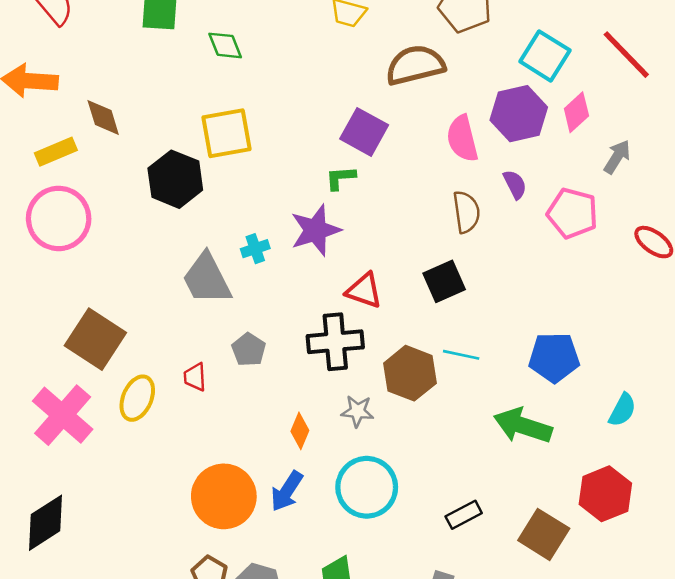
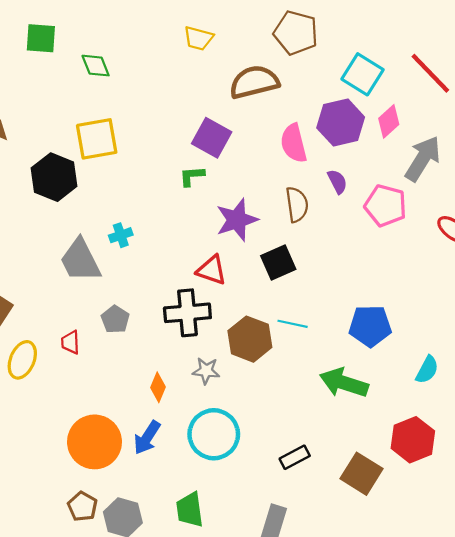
gray arrow: (617, 157) -> (423, 159), size x1.6
purple star: (316, 230) -> (237, 220), moved

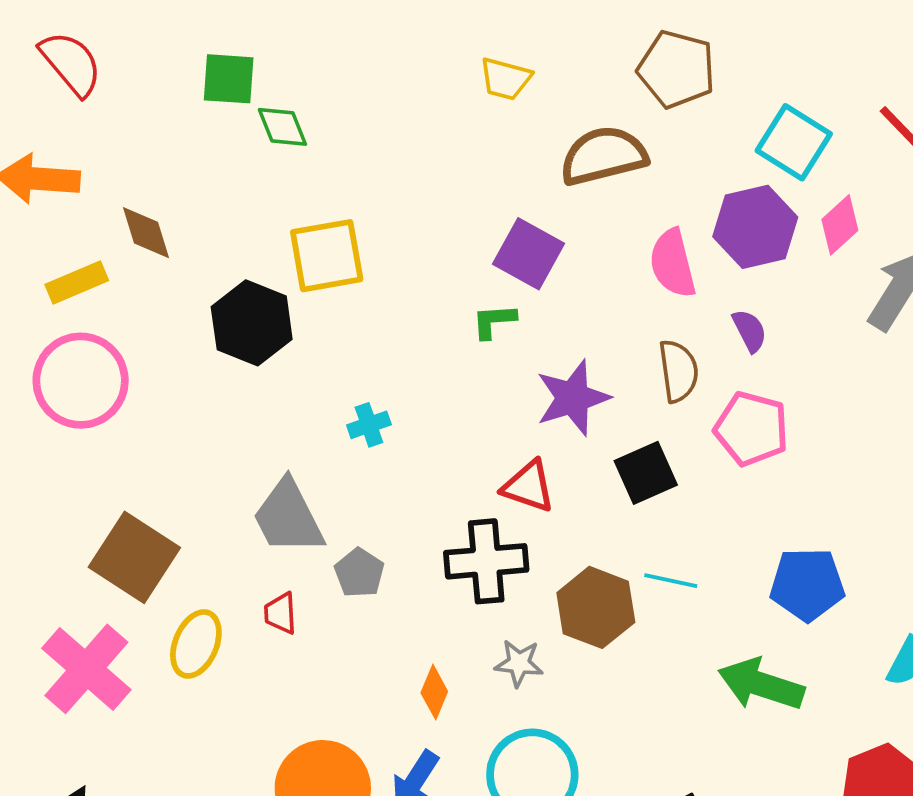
green diamond: (96, 66) -> (282, 127), moved
pink pentagon: (386, 206) -> (751, 429), moved
gray trapezoid: (80, 260) -> (288, 517), moved

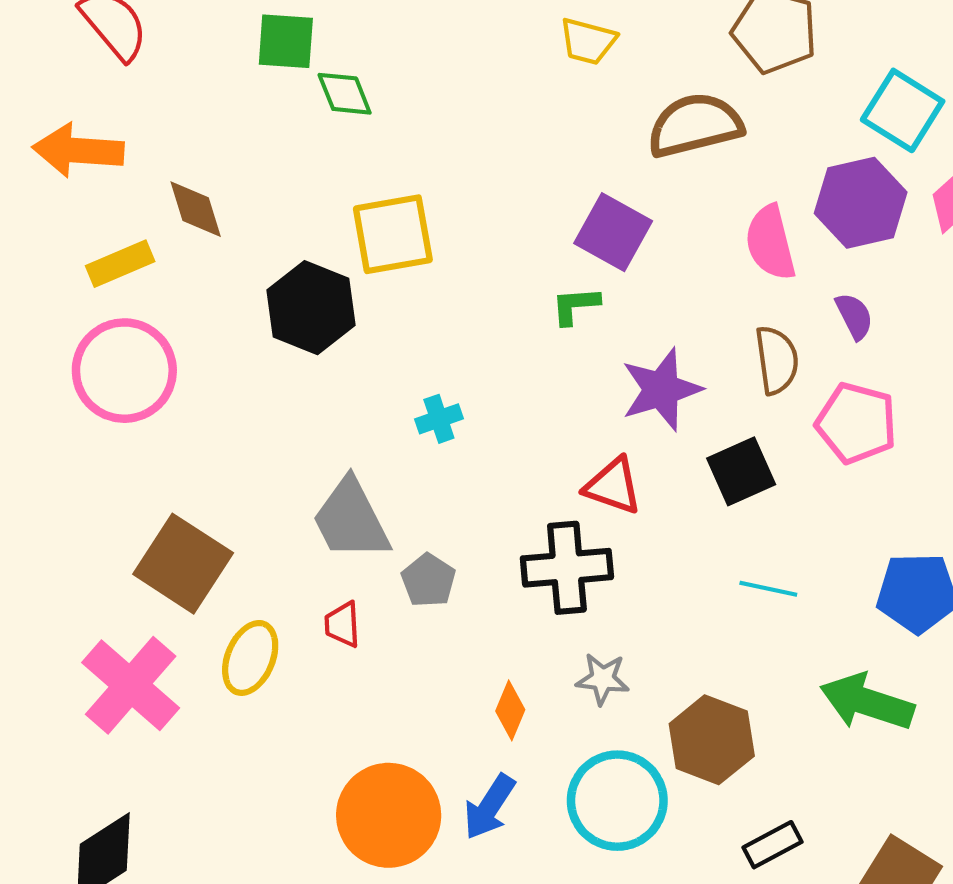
brown hexagon: (596, 607) -> (712, 740), moved

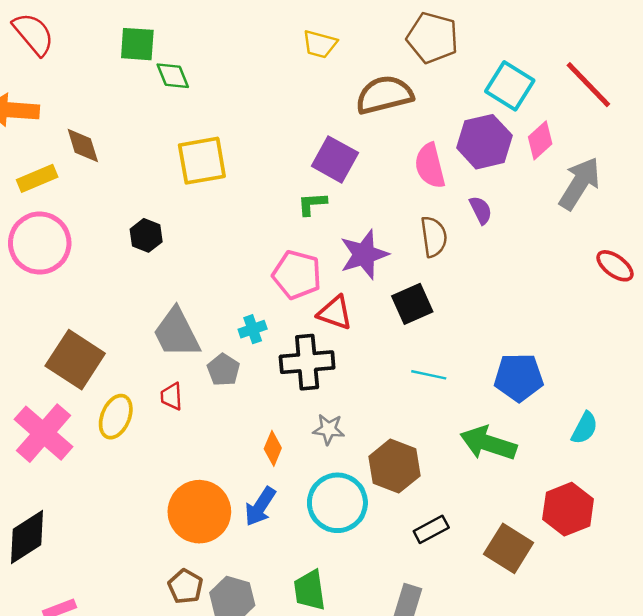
black hexagon: (311, 308) -> (146, 235), moved, size x0.6
cyan cross: (439, 419) -> (253, 329), moved
pink pentagon: (856, 423) -> (297, 275), moved

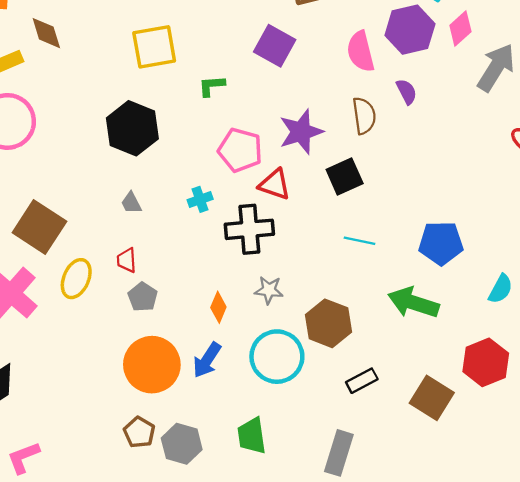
green L-shape: (312, 204) -> (212, 86), moved
black hexagon: (146, 235) -> (132, 128), moved, size x1.8
gray trapezoid: (177, 333) -> (131, 203), size x0.5
gray pentagon: (223, 370) -> (143, 297), moved

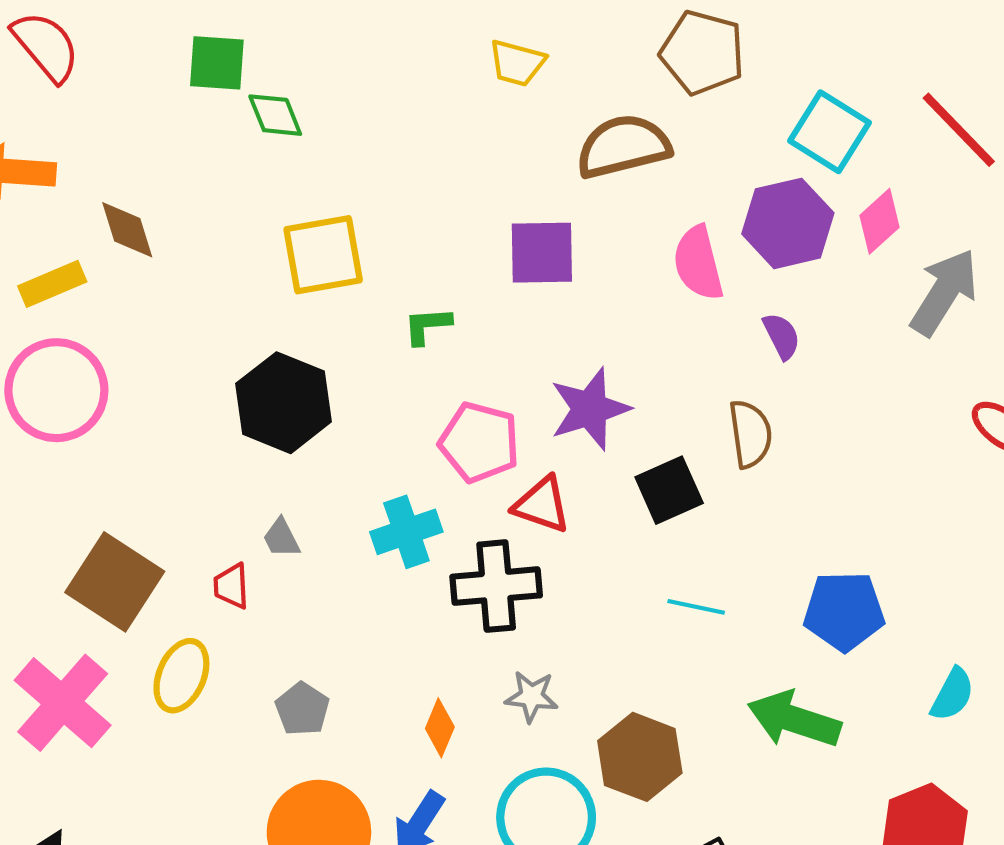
purple square: (275, 46) -> (542, 253), turned -30
brown semicircle: (364, 116) -> (750, 434), moved
cyan cross: (200, 199) -> (406, 532), size x1.5
red trapezoid: (127, 260) -> (231, 586), moved

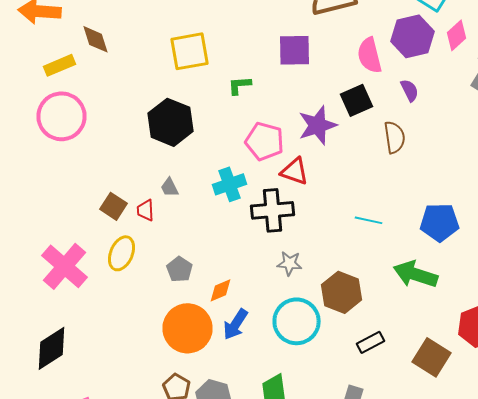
black square: (669, 490) -> (356, 100), moved
brown square: (115, 582) -> (114, 206), moved, size x0.6
orange diamond: (440, 728) -> (220, 290), moved, turned 44

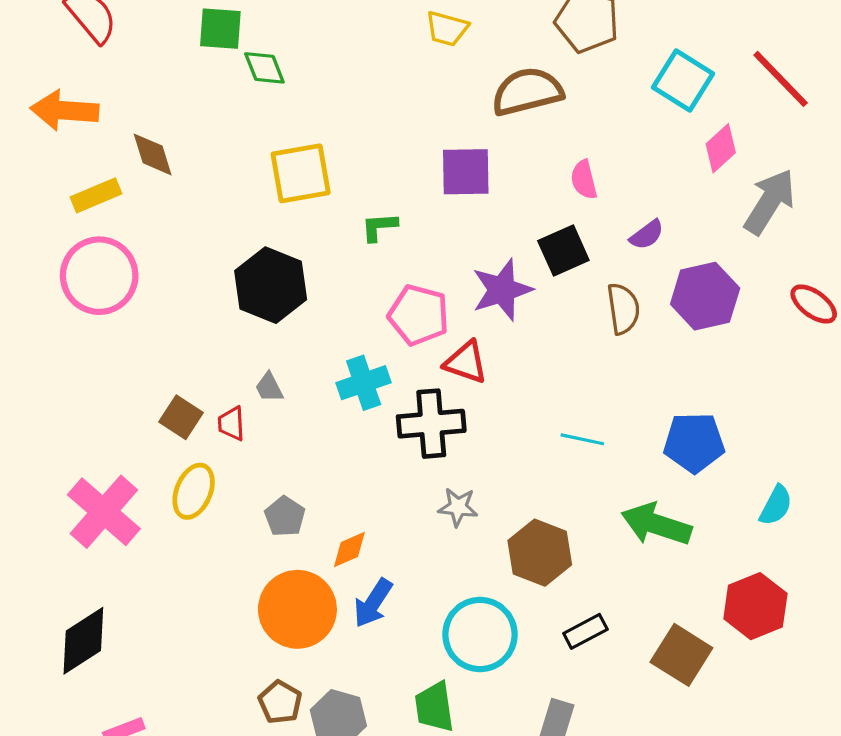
purple hexagon: (412, 36) -> (705, 296), moved
pink semicircle: (370, 55) -> (584, 180), size x0.7
purple semicircle: (410, 90) -> (647, 235), turned 80
cyan circle: (296, 321) -> (480, 634), moved

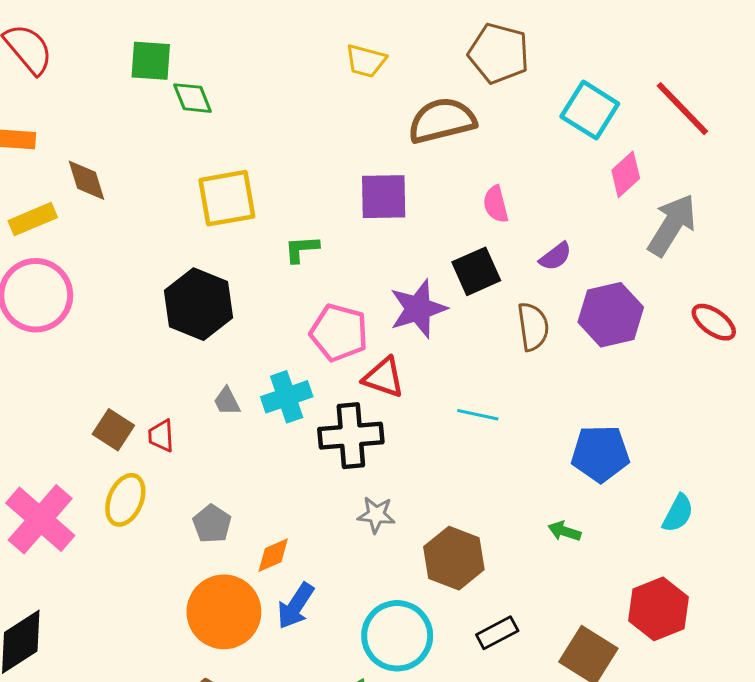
gray trapezoid: (269, 387) -> (227, 401), moved
cyan line: (582, 439) -> (478, 415), moved
green arrow: (656, 524) -> (564, 531), size x0.5

